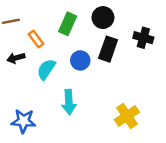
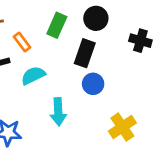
black rectangle: (108, 49) -> (85, 53), moved
blue circle: (80, 60) -> (93, 84), moved
cyan semicircle: (46, 69) -> (33, 75), turned 30

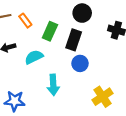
green rectangle: (57, 25) -> (50, 31), moved
orange rectangle: (22, 42) -> (25, 21), moved

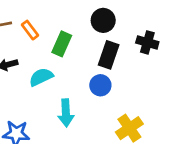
black rectangle: (74, 40) -> (109, 55), moved

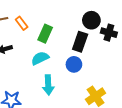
black circle: (103, 20) -> (91, 20), moved
cyan semicircle: (41, 77) -> (40, 58), moved

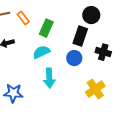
black cross: (109, 33) -> (103, 52), moved

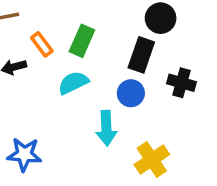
orange rectangle: (23, 18) -> (42, 44), moved
cyan arrow: (49, 78) -> (106, 128), moved
yellow cross: (95, 89) -> (152, 160), moved

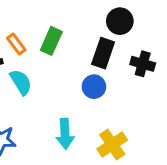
cyan semicircle: (73, 83) -> (21, 82), moved, turned 84
black cross: (182, 83) -> (143, 64), moved
cyan arrow: (106, 128) -> (65, 134), moved

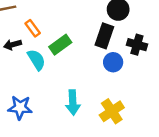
green rectangle: (51, 41) -> (60, 45), moved, turned 30
blue circle: (94, 87) -> (113, 62), moved

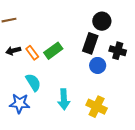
orange rectangle: (33, 28) -> (32, 53), moved
cyan semicircle: (36, 60) -> (33, 82), moved
yellow cross: (112, 111) -> (97, 107), turned -30

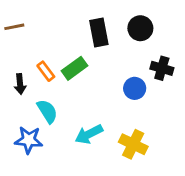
black rectangle: (90, 43) -> (99, 33), moved, turned -30
black arrow: (13, 51) -> (20, 84), moved, turned -80
cyan arrow: (64, 99) -> (89, 134), turned 66

